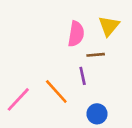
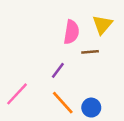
purple line: (83, 76) -> (58, 70), moved, turned 49
orange line: (56, 92) -> (63, 103), moved

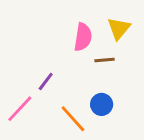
purple line: (58, 70) -> (46, 81), moved
blue circle: (91, 108) -> (102, 104), moved

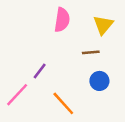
pink semicircle: (83, 37) -> (62, 20), moved
blue circle: (102, 104) -> (99, 81), moved

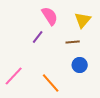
pink semicircle: (62, 20) -> (50, 16), turned -42
purple line: (40, 71) -> (38, 37), moved

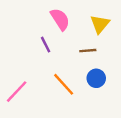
purple line: (38, 37) -> (46, 45), turned -64
orange line: (51, 83) -> (64, 84), moved

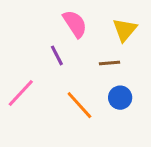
pink line: (17, 92) -> (21, 93), moved

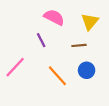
pink semicircle: (75, 24) -> (54, 17), turned -30

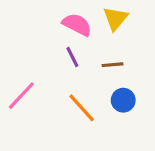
yellow triangle: (90, 22) -> (115, 18), moved
purple line: (41, 40) -> (72, 57), moved

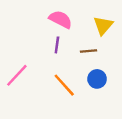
yellow triangle: (115, 18) -> (103, 25), moved
purple line: (72, 57) -> (57, 45), turned 35

